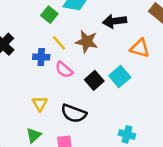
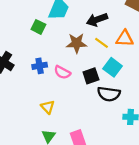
yellow line: (59, 43) -> (101, 43), moved
black square: (94, 80) -> (91, 76), turned 35
black semicircle: (74, 113) -> (109, 94), moved

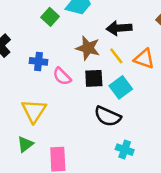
black square: (91, 76) -> (94, 78), moved
yellow triangle: (48, 107) -> (34, 111), size x1.5

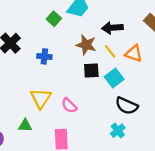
pink semicircle: (62, 76) -> (69, 105), moved
black semicircle: (108, 116) -> (127, 106), moved
green triangle: (25, 144) -> (25, 125), moved, turned 40
cyan cross: (125, 150) -> (118, 131), turned 32

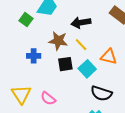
orange triangle: (134, 54) -> (109, 57), moved
blue cross: (44, 56) -> (34, 56), moved

